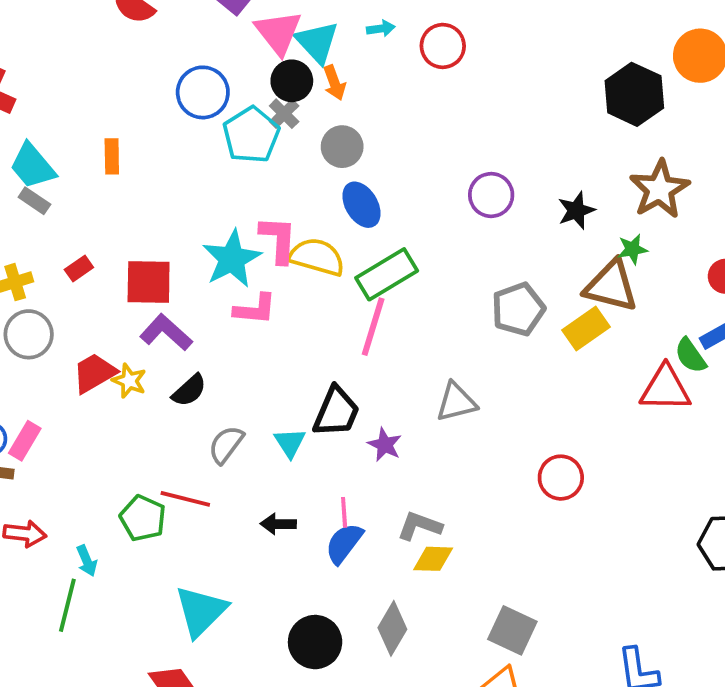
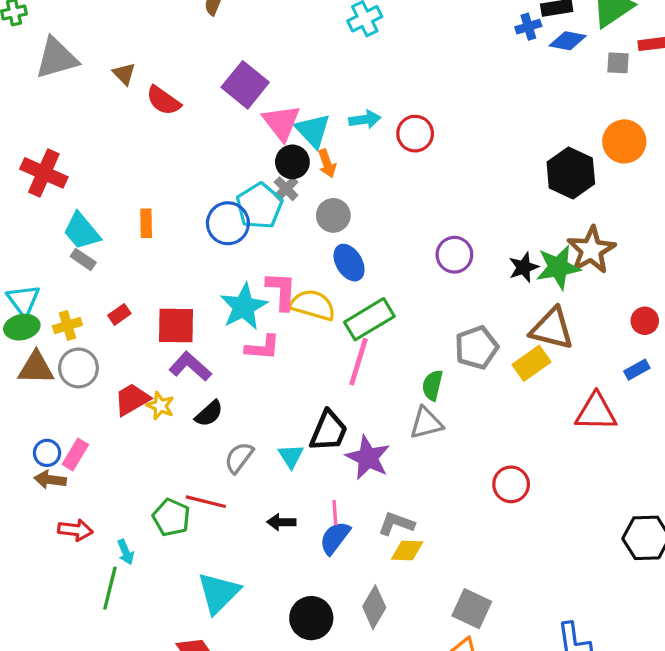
cyan arrow: (381, 29) -> (365, 119), size x1.4
blue circle: (203, 92) -> (228, 223), moved
green star: (632, 249) -> (558, 267), moved, size x1.8
green semicircle: (690, 356) -> (432, 385), moved, turned 48
purple star: (385, 445) -> (368, 458), size x1.6

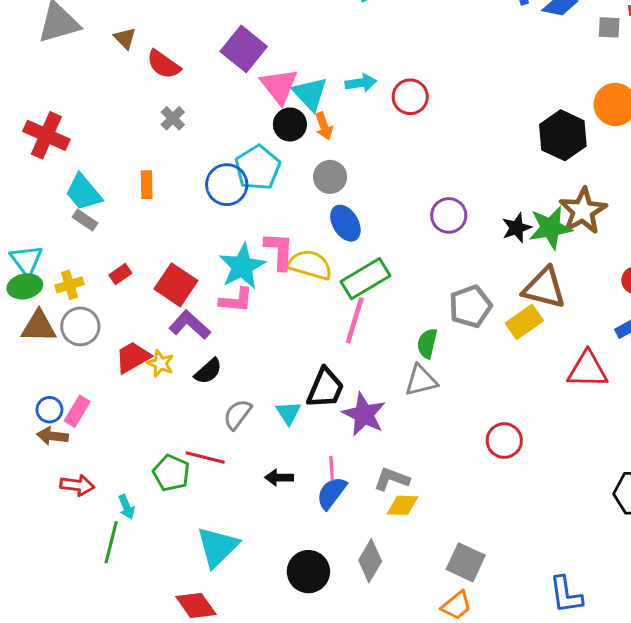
gray cross: (286, 189) -> (173, 118), moved
red square: (176, 326) -> (176, 285), turned 33
pink L-shape: (263, 348) -> (236, 300), moved

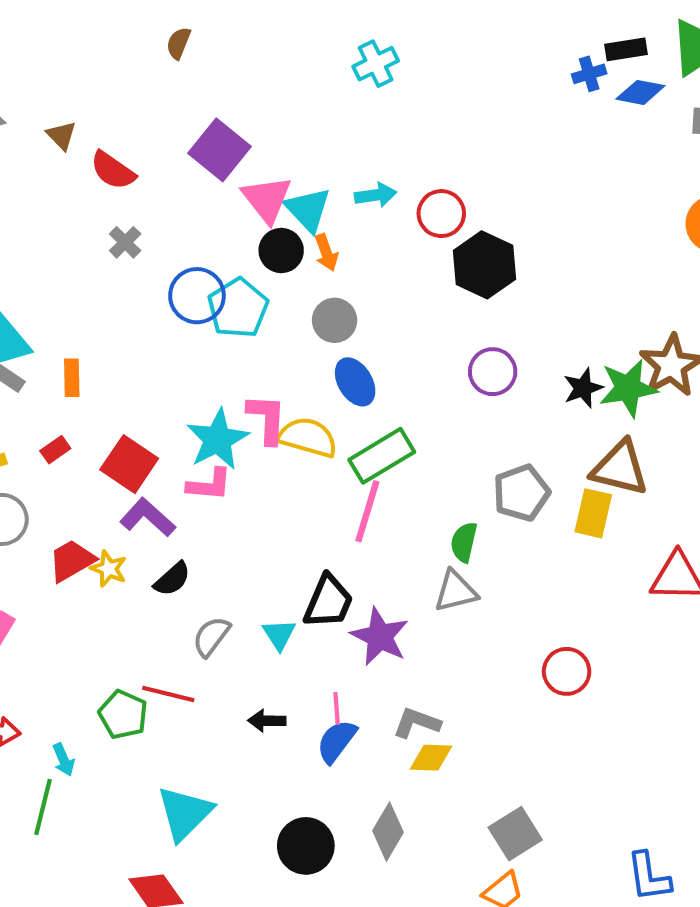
black hexagon: (563, 135) -> (484, 265), moved
orange rectangle: (147, 185) -> (72, 378), moved
blue circle: (227, 185) -> (197, 296), moved
yellow rectangle: (524, 322) -> (593, 513), turned -42
gray square: (466, 562) -> (515, 834), turned 33

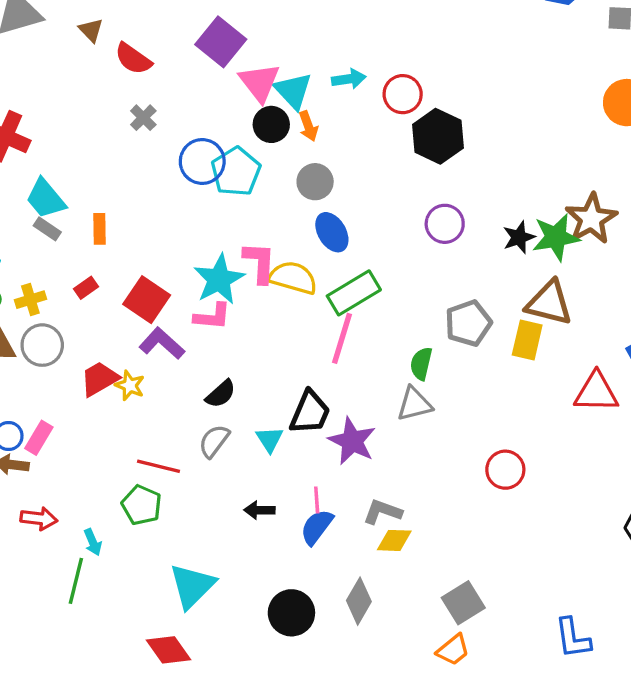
black semicircle: (172, 579) -> (221, 394), moved
red line: (168, 694) -> (158, 466), moved

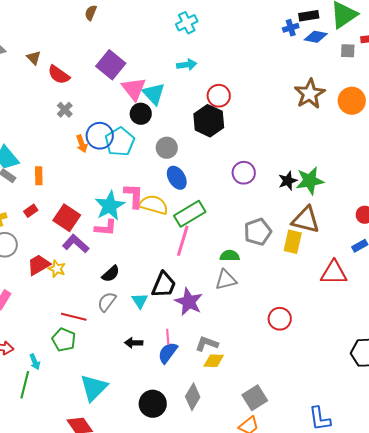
cyan arrow: (349, 79) -> (187, 65), moved
orange arrow: (308, 126) -> (82, 144), moved
black hexagon: (438, 136) -> (209, 121), moved
brown star: (591, 219) -> (310, 94), moved
green semicircle: (421, 364) -> (230, 256), turned 78

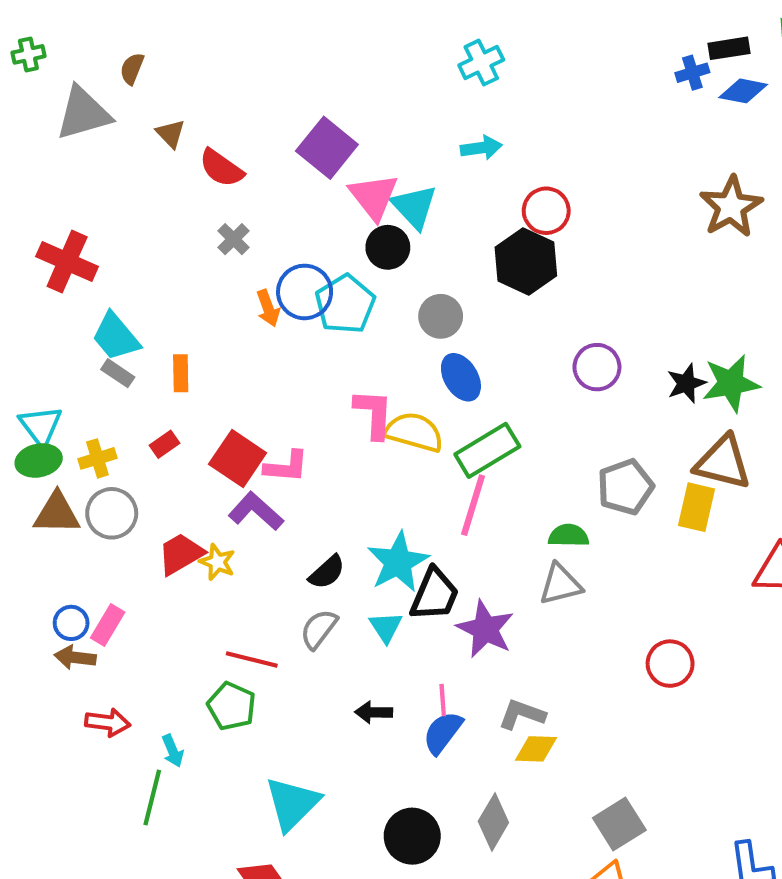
brown semicircle: (91, 13) -> (132, 69), moved
cyan star: (110, 206) -> (398, 562), moved
pink L-shape: (106, 228) -> (286, 467), moved

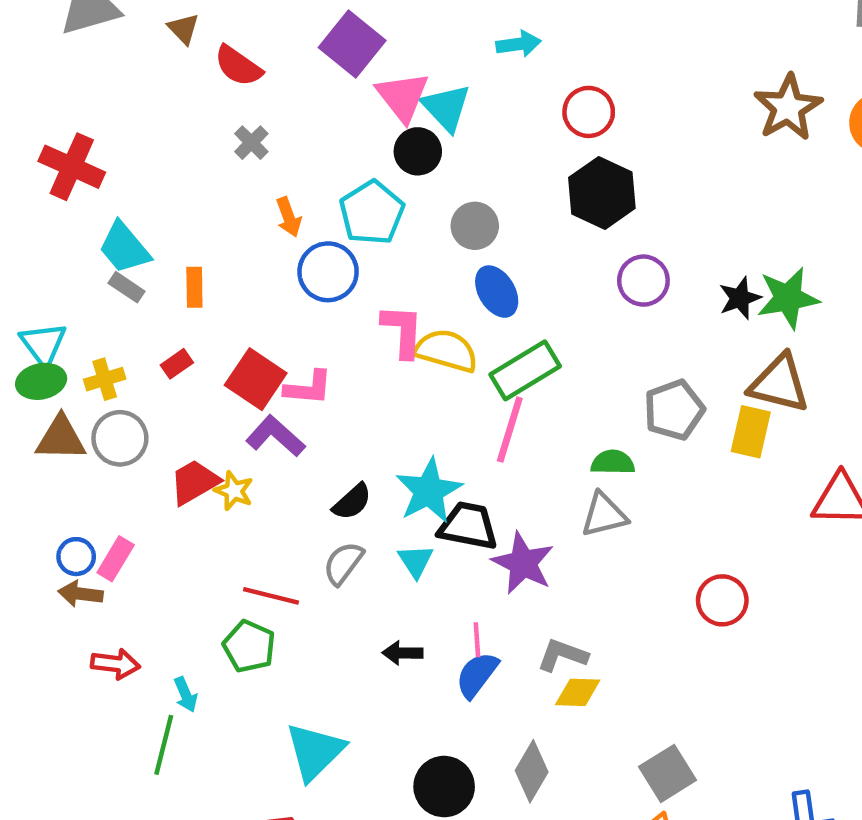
black hexagon: (526, 262) -> (602, 193), moved
blue circle: (305, 292) -> (328, 272), moved
black trapezoid: (435, 595) -> (468, 526), turned -102

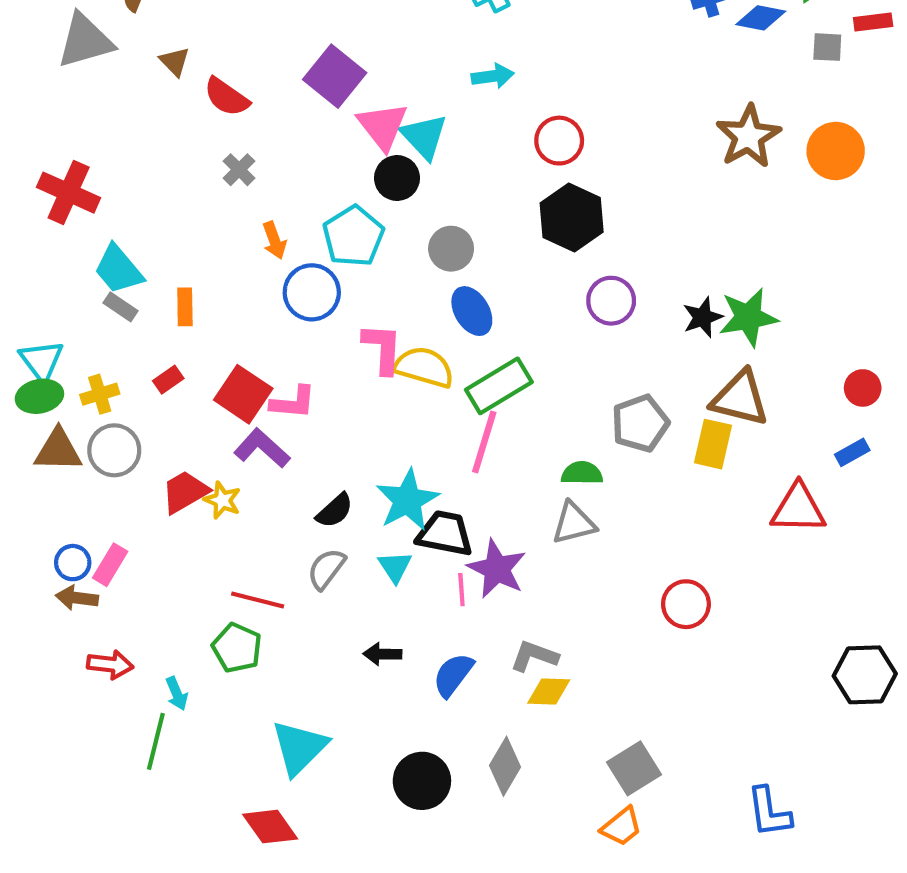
pink line: (477, 640) -> (461, 590), moved

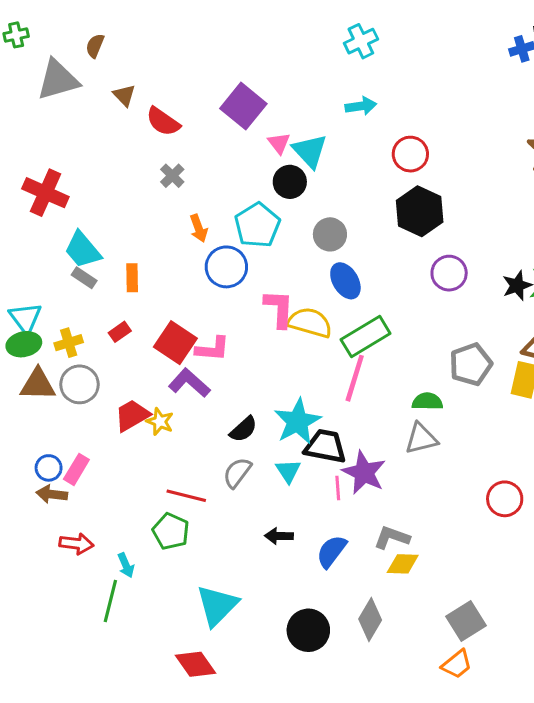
pink triangle: (382, 126) -> (279, 143), size x0.6

